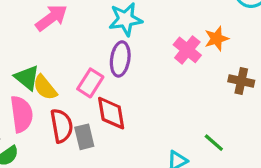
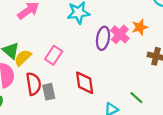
purple ellipse: (120, 59) -> (103, 38), moved
yellow semicircle: (45, 87) -> (23, 58), turned 84
red diamond: (111, 113) -> (85, 83), moved

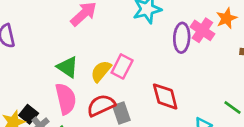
yellow semicircle: (23, 58) -> (101, 71), moved
red semicircle: (34, 84) -> (101, 105), turned -100

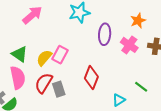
pink cross: (202, 30) -> (129, 45), moved
red diamond: (165, 96) -> (91, 77), turned 35
red semicircle: (101, 105) -> (44, 83), turned -35

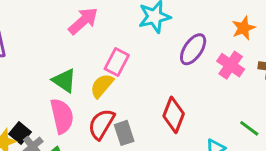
purple ellipse: (105, 34) -> (193, 49), turned 30
pink rectangle: (60, 55) -> (117, 62), moved

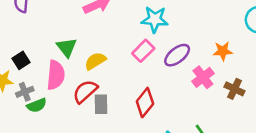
pink rectangle: (117, 62) -> (143, 51), moved
black square: (20, 133) -> (21, 60), moved

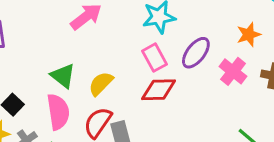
pink rectangle: (143, 51) -> (154, 58), turned -60
red diamond: (145, 102) -> (159, 90), moved, turned 64

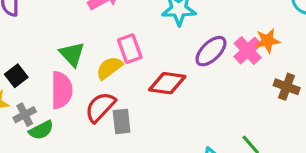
pink rectangle: (154, 58) -> (130, 49), moved
pink cross: (233, 71) -> (248, 50), moved

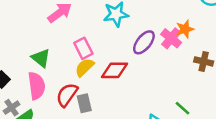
yellow semicircle: (109, 68) -> (84, 67), moved

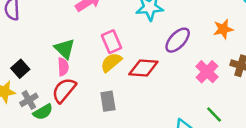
pink cross: (171, 38) -> (207, 72), moved
pink semicircle: (37, 86) -> (63, 67), moved, size x0.6
red semicircle: (67, 95) -> (64, 90), moved

